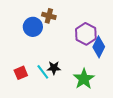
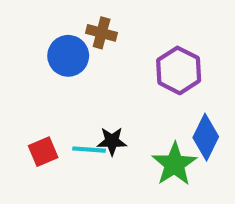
blue diamond: (99, 47) -> (206, 137), moved
cyan line: (43, 72) -> (89, 150), turned -49

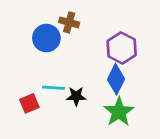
blue diamond: (206, 137) -> (116, 79), moved
cyan line: (89, 150) -> (54, 88), moved

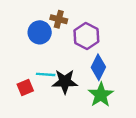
purple hexagon: (122, 48) -> (86, 36), moved
black star: (76, 96) -> (65, 82), size x1.5

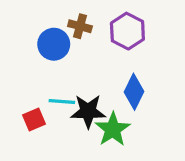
purple hexagon: (86, 36) -> (127, 31), moved
green star: (101, 95) -> (113, 129), moved

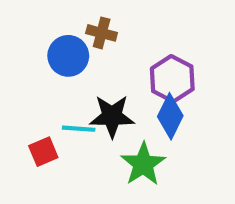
purple hexagon: (127, 31) -> (172, 79), moved
black star: (88, 111) -> (112, 116), moved

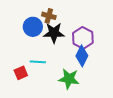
black star: (112, 116) -> (54, 33), moved
green star: (143, 164) -> (69, 79), turned -30

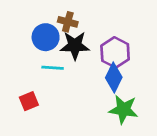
cyan line: (38, 62) -> (53, 68), moved
green star: (69, 79) -> (123, 109), moved

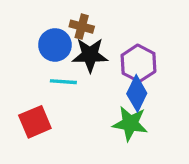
red square: (29, 101) -> (35, 122), size x1.4
green star: (123, 109) -> (130, 123), moved

